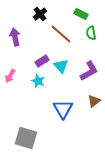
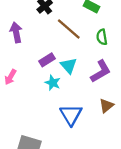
green semicircle: (91, 33) -> (102, 37), moved
cyan star: (38, 81) -> (53, 83), moved

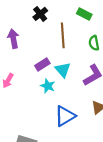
brown line: (69, 29) -> (63, 35), turned 45
blue triangle: (71, 115) -> (65, 116), turned 30

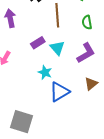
cyan star: (48, 86) -> (45, 72), moved

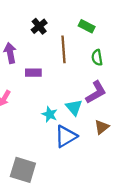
purple rectangle: (38, 43) -> (33, 73), moved, turned 32
cyan triangle: (57, 48) -> (74, 107), moved

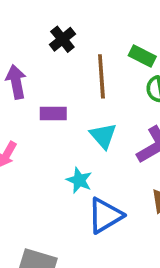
green rectangle: (87, 26) -> (142, 56), moved
cyan triangle: (74, 107) -> (103, 136), moved

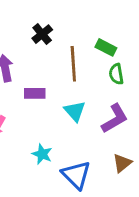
cyan star: (79, 180) -> (42, 154), moved
blue triangle: (105, 216) -> (76, 175), turned -44

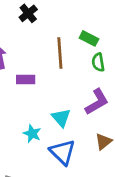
black cross: (42, 34) -> (28, 13), moved
cyan triangle: (75, 111) -> (61, 118), moved

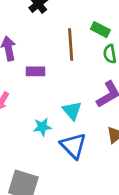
cyan star: (32, 134) -> (42, 127), turned -30

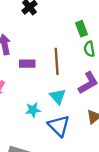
green rectangle: (100, 30) -> (81, 29), turned 42
brown line: (71, 44) -> (57, 61), moved

